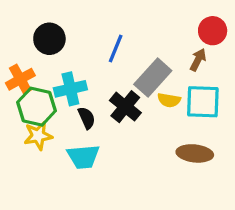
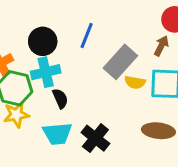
black circle: (49, 39) -> (43, 41), moved
black cross: (125, 107) -> (95, 138), moved

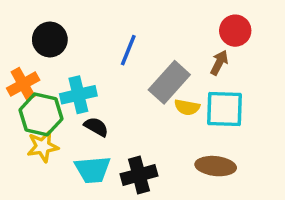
black circle: (43, 41) -> (50, 39), moved
black semicircle: (60, 98) -> (96, 127), turned -36
black cross: (95, 138) -> (139, 175), turned 36

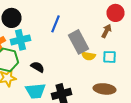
gray rectangle: (169, 82) -> (78, 42), turned -70
cyan cross: (78, 95) -> (20, 40), moved
cyan square: (225, 109) -> (110, 57), size x0.6

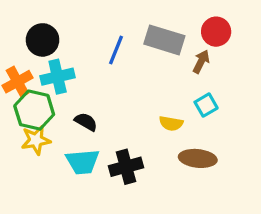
gray rectangle: (78, 42) -> (164, 40), moved, turned -45
yellow semicircle: (88, 56) -> (171, 123), moved
cyan square: (110, 57) -> (206, 105), turned -32

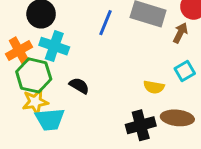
cyan cross: (58, 77) -> (54, 46), turned 32
cyan trapezoid: (83, 162) -> (50, 119), moved
black cross: (126, 167) -> (141, 125), moved

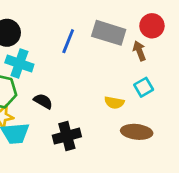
brown arrow: (180, 33) -> (139, 51), turned -48
black cross: (141, 125) -> (67, 136), moved

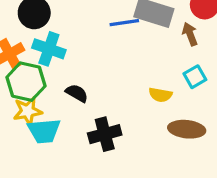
blue line: (68, 41) -> (124, 23), moved, turned 60

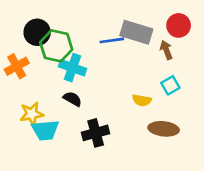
cyan cross: (49, 49) -> (72, 68), moved
green hexagon: (26, 82) -> (56, 46), moved

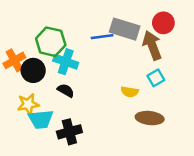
black circle: (37, 32) -> (33, 70), moved
brown arrow: (166, 50) -> (152, 45), size x1.6
black cross: (96, 133) -> (69, 132), moved

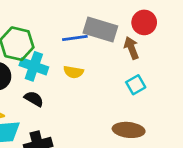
brown arrow: (152, 45) -> (131, 48), size x0.7
yellow semicircle: (130, 92) -> (73, 72), moved

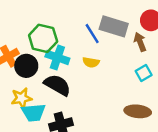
blue line: (75, 38) -> (92, 34), turned 66
black semicircle: (34, 99) -> (57, 85), size x1.6

